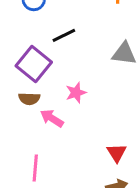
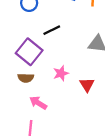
pink arrow: (52, 118) -> (38, 103), moved
red triangle: (117, 153) -> (87, 85), moved

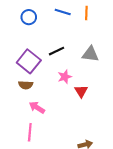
black line: (52, 30) -> (56, 51), moved
pink star: (61, 73) -> (65, 77), moved

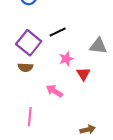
gray triangle: (90, 54) -> (98, 46), moved
pink arrow: (37, 108) -> (54, 91), moved

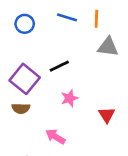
gray triangle: (98, 46) -> (108, 47), moved
red triangle: (83, 74) -> (107, 115), moved

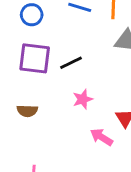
purple square: (25, 79) -> (35, 58), moved, turned -32
pink arrow: (55, 137) -> (102, 137), moved

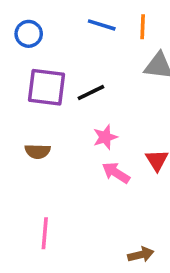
blue circle: (32, 15) -> (29, 34), moved
pink arrow: (102, 137) -> (116, 173), moved

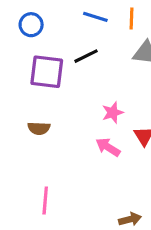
black line: (91, 93) -> (86, 56), moved
pink star: (105, 137) -> (113, 113), moved

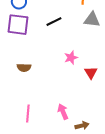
purple square: (47, 72) -> (18, 25), moved
pink arrow: (108, 147) -> (63, 112), moved, turned 35

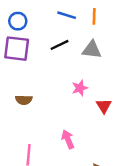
gray triangle: (92, 20) -> (92, 50), moved
pink arrow: (63, 112) -> (68, 139), moved

